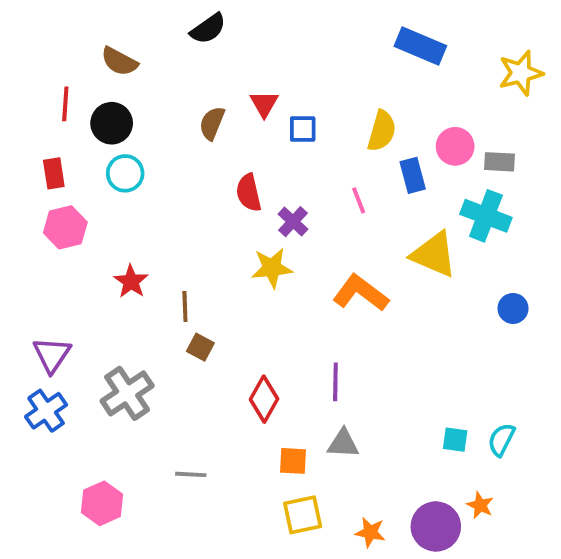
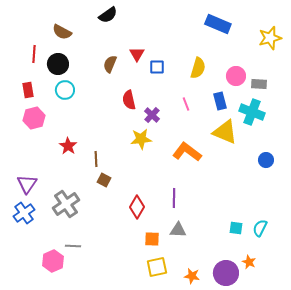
blue rectangle: (413, 175) -> (220, 101), moved
gray line: (191, 474) -> (73, 246), moved

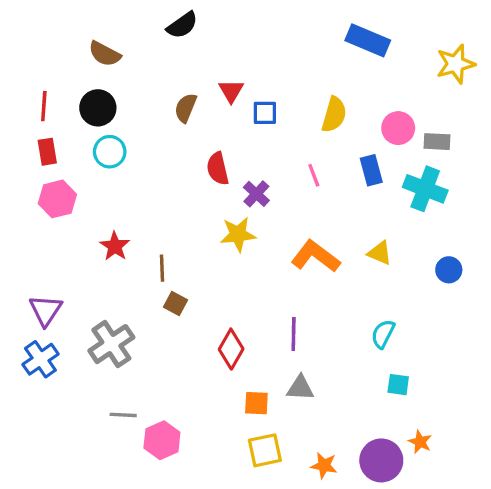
red line: (34, 54) -> (44, 106), moved
yellow triangle: (225, 132) -> (380, 253), moved, size x0.6
cyan semicircle: (260, 228) -> (383, 334), moved
pink hexagon: (53, 261) -> (162, 440), moved

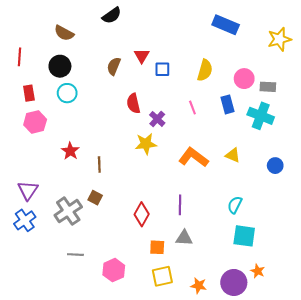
red line: (44, 106) -> (20, 57), moved
brown square: (175, 304) -> (95, 198), moved
cyan square: (398, 385) -> (244, 236), size x1.6
pink hexagon: (162, 440) -> (114, 270), moved

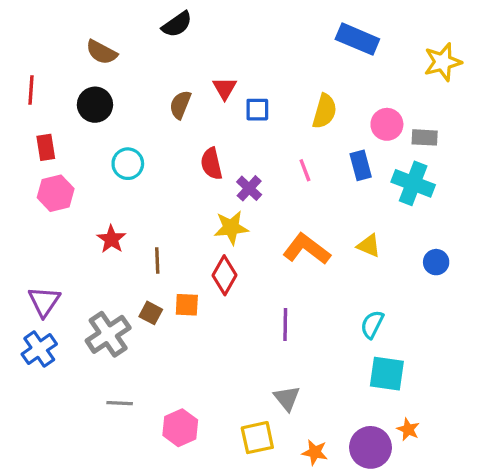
cyan circle: (67, 93) -> (128, 164), moved
red diamond: (142, 214) -> (225, 275), moved
gray triangle: (184, 238) -> (287, 398), moved, turned 48
orange square: (157, 247) -> (187, 305), moved

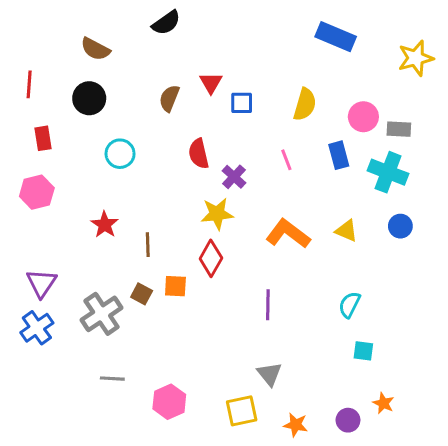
pink hexagon: (56, 193) -> (37, 192), moved
blue circle: (436, 262) -> (400, 226), moved
cyan square: (387, 374) -> (363, 351), size x0.6
purple circle: (371, 447) -> (348, 420), size x0.6

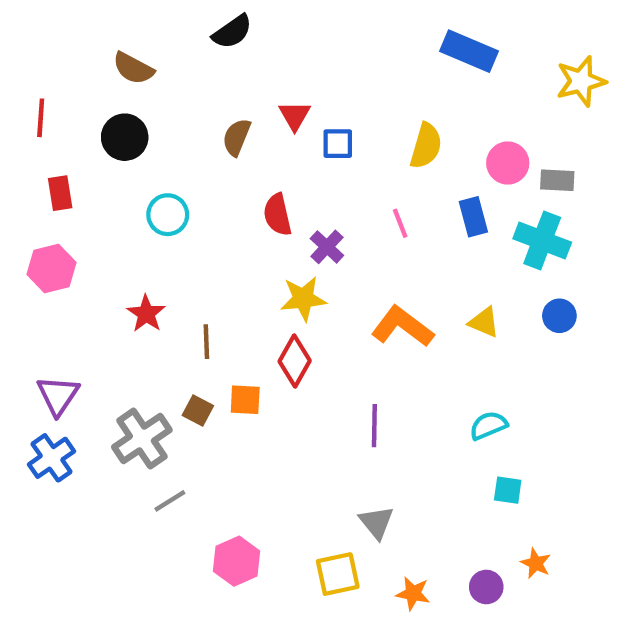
cyan semicircle: (350, 305) -> (488, 426), turned 40
gray line: (112, 379) -> (170, 501), moved, turned -35

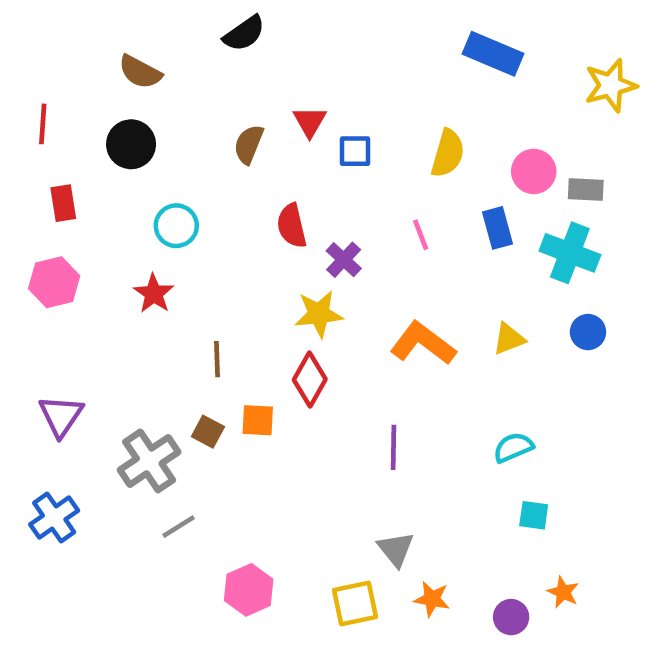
red star: (146, 314) -> (154, 294), moved
yellow triangle: (484, 322) -> (509, 339), turned -44
blue cross: (51, 458) -> (54, 518), moved
orange star: (413, 593) -> (432, 599), moved

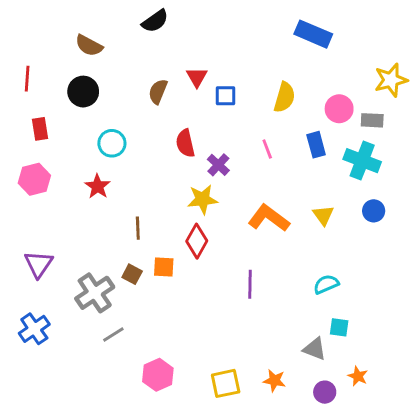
yellow star: (611, 85) -> (391, 80), moved
yellow triangle: (509, 339) -> (323, 215), turned -45
gray triangle: (396, 549) -> (315, 349), moved, turned -30

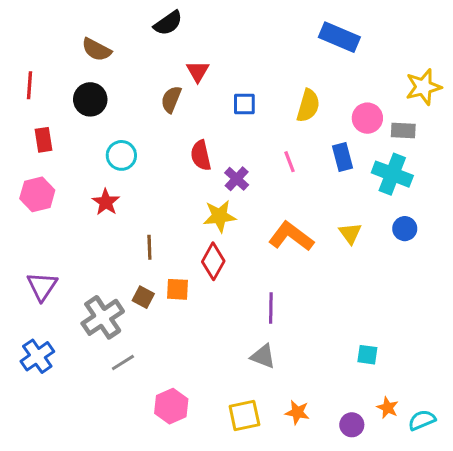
red triangle: (197, 77) -> (198, 71), moved
cyan semicircle: (326, 284) -> (422, 420), moved
gray triangle: (315, 349) -> (263, 356), moved

